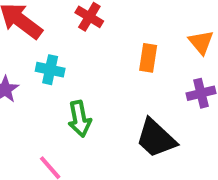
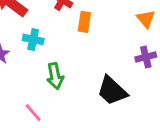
orange rectangle: (148, 58) -> (84, 22), moved

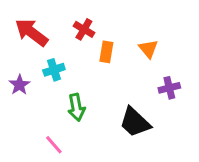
orange triangle: (146, 19) -> (148, 49), moved
cyan cross: (33, 39) -> (54, 70), turned -30

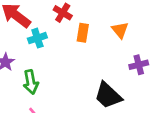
cyan cross: (54, 70) -> (37, 38), moved
green arrow: (76, 107) -> (31, 82), moved

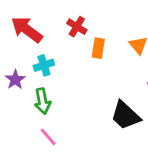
cyan cross: (37, 38) -> (44, 65), moved

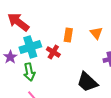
red cross: (77, 27) -> (53, 52), moved
cyan cross: (44, 65) -> (30, 47), size x1.5

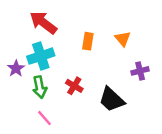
red arrow: (18, 22) -> (43, 23), moved
red cross: (53, 52) -> (74, 86), moved

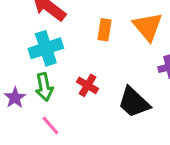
orange triangle: (123, 39) -> (148, 27), size x1.5
purple star: (16, 68) -> (15, 98), moved

